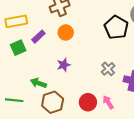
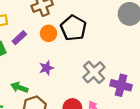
black pentagon: (116, 27) -> (73, 28), moved
gray cross: (108, 69) -> (94, 72), size x1.5

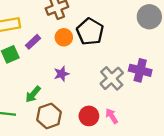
purple cross: (121, 85) -> (140, 70), moved
green arrow: (19, 87) -> (33, 94), turned -70

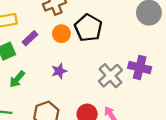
green arrow: (33, 94) -> (17, 79), moved

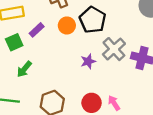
purple star: (59, 71) -> (88, 61), moved
gray cross: (110, 76) -> (114, 49), moved

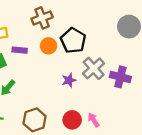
purple rectangle: (37, 30) -> (20, 50), turned 48

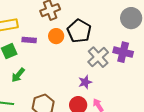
purple cross: (120, 77) -> (123, 52), moved
purple star: (69, 80) -> (85, 82), moved

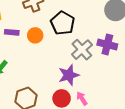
orange circle: (56, 36) -> (35, 35), moved
purple star: (85, 82) -> (69, 75), size x1.5

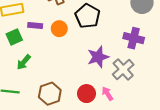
gray cross: (82, 50) -> (123, 69), moved
purple star: (69, 75) -> (98, 57), moved

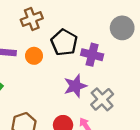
purple cross: (134, 38) -> (92, 55), moved

